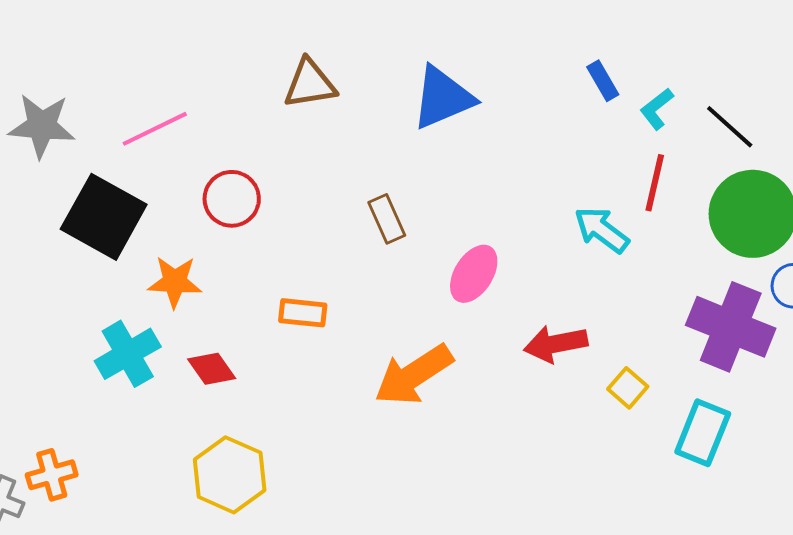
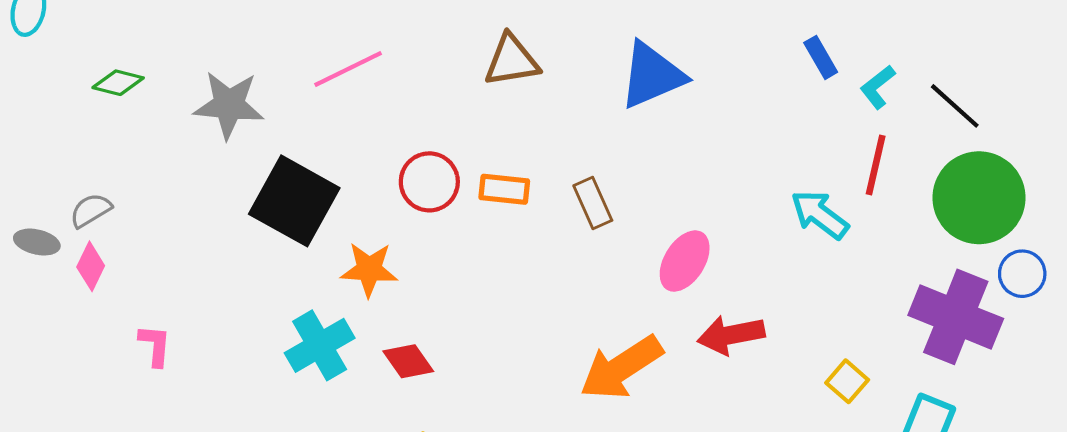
pink line: (155, 129) -> (348, 69), moved
orange rectangle: (303, 313) -> (504, 189), moved
red arrow: (556, 344) -> (731, 335), moved

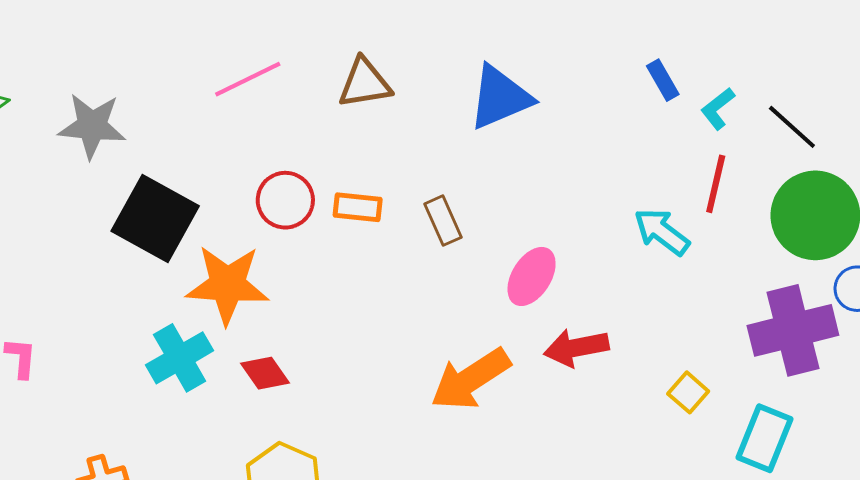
pink line: (348, 69) -> (248, 79), moved
orange star: (369, 269) -> (227, 285), size x1.5
purple cross: (956, 317) -> (793, 330), turned -36

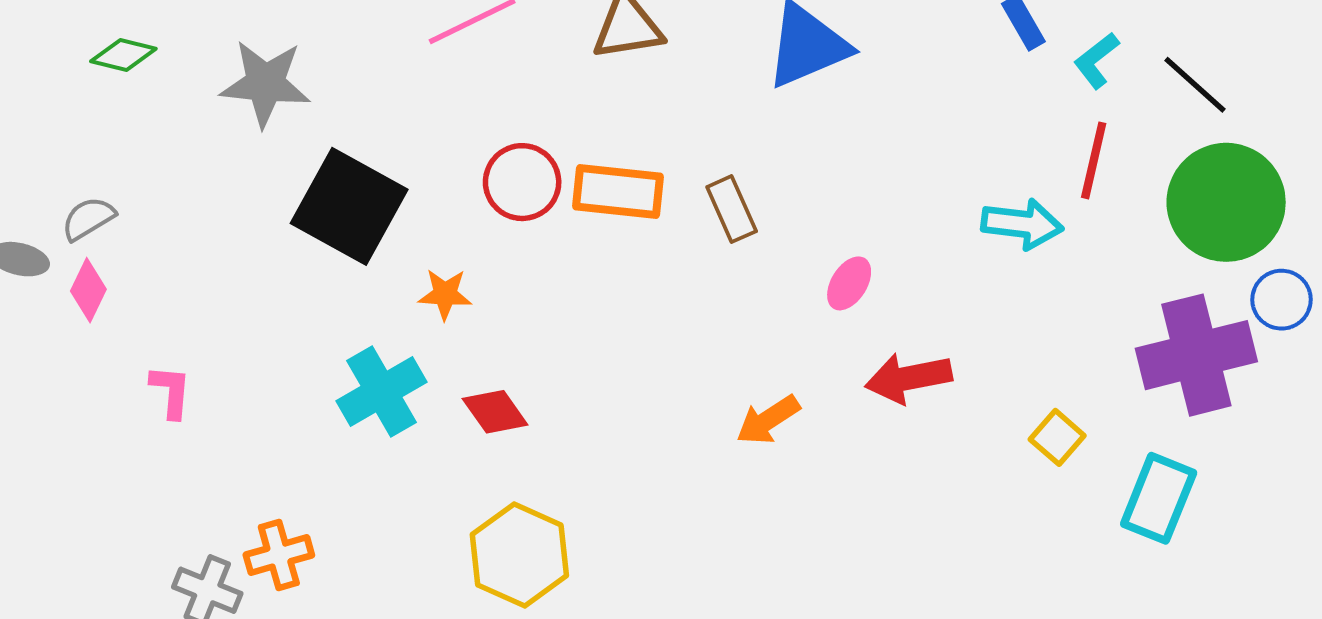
orange rectangle: (358, 207) -> (618, 192), size x1.4
cyan arrow: (662, 232) -> (1022, 224), turned 150
pink ellipse: (532, 276) -> (849, 283), size x0.7
orange star: (227, 285) -> (445, 294), size x0.5
orange arrow: (470, 379) -> (768, 420), size x0.6

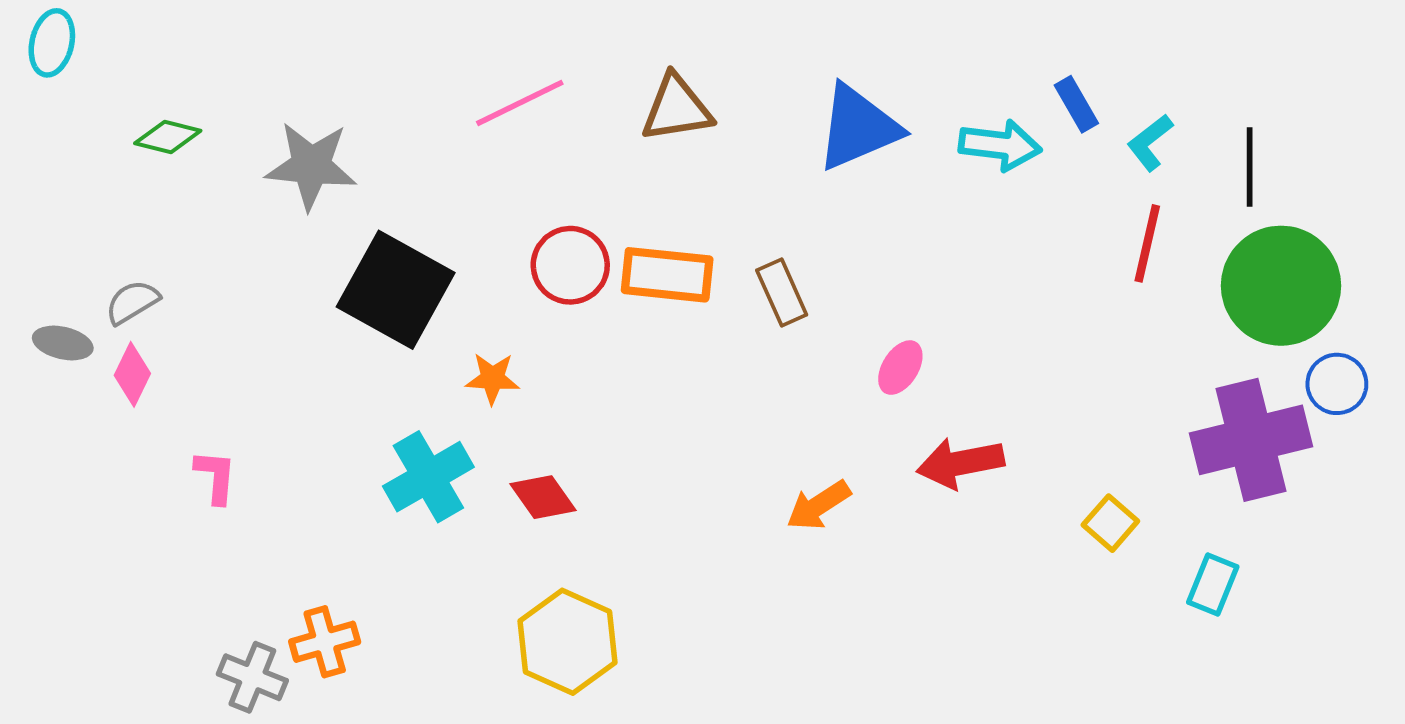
black line: (1195, 85) -> (1250, 167), turned 48
cyan arrow: (1022, 224) -> (1000, 145), moved
cyan rectangle: (1159, 498) -> (1213, 584), size x0.7

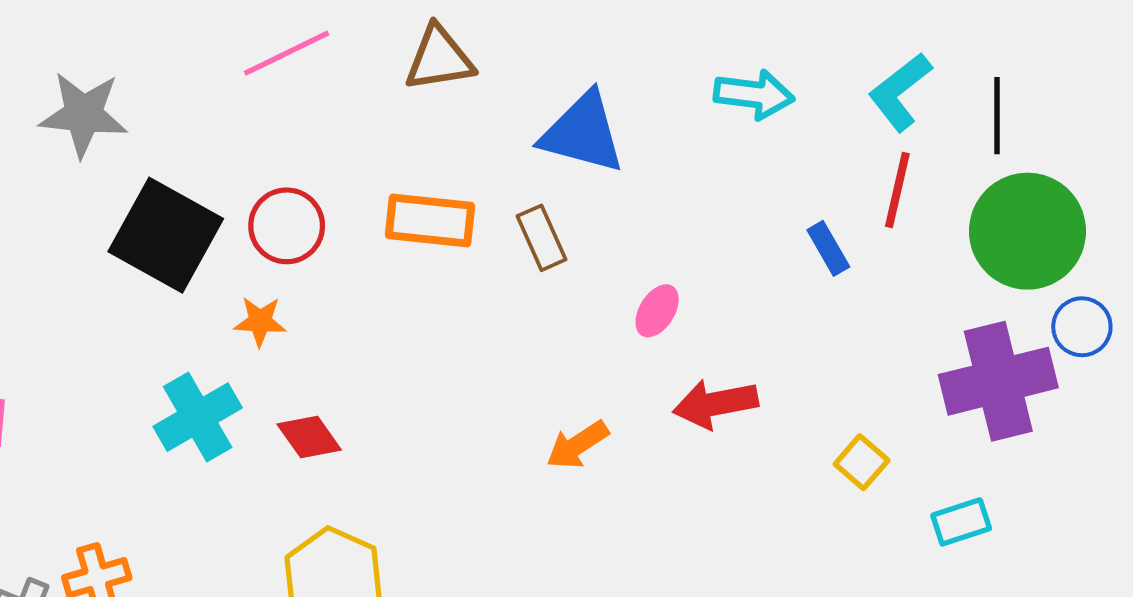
blue rectangle: (1076, 104) -> (828, 248), moved
blue triangle: (858, 127) -> (583, 133), moved, turned 38
cyan L-shape: (1150, 142) -> (900, 92), size x1.4
red circle: (570, 265) -> (287, 226), moved
cyan rectangle: (1213, 584) -> (961, 522), turned 50

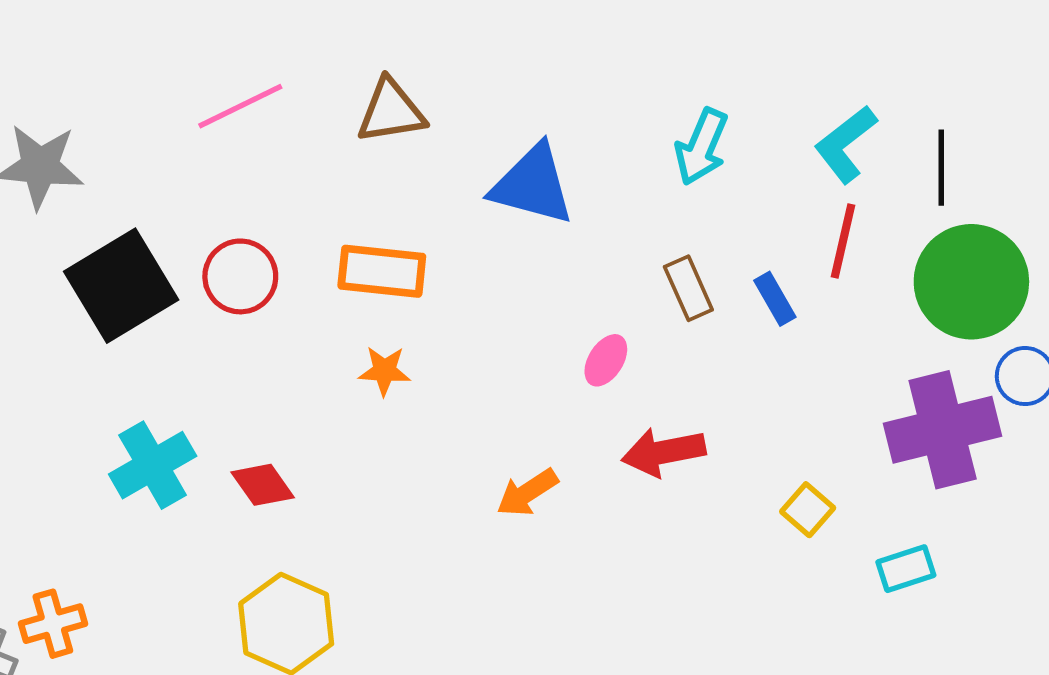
cyan arrow: (754, 94) -> (702, 147), turned 106
black square: (166, 235) -> (121, 286), turned 30
brown rectangle: (542, 238) -> (688, 288), moved
orange star: (260, 321) -> (384, 371), moved

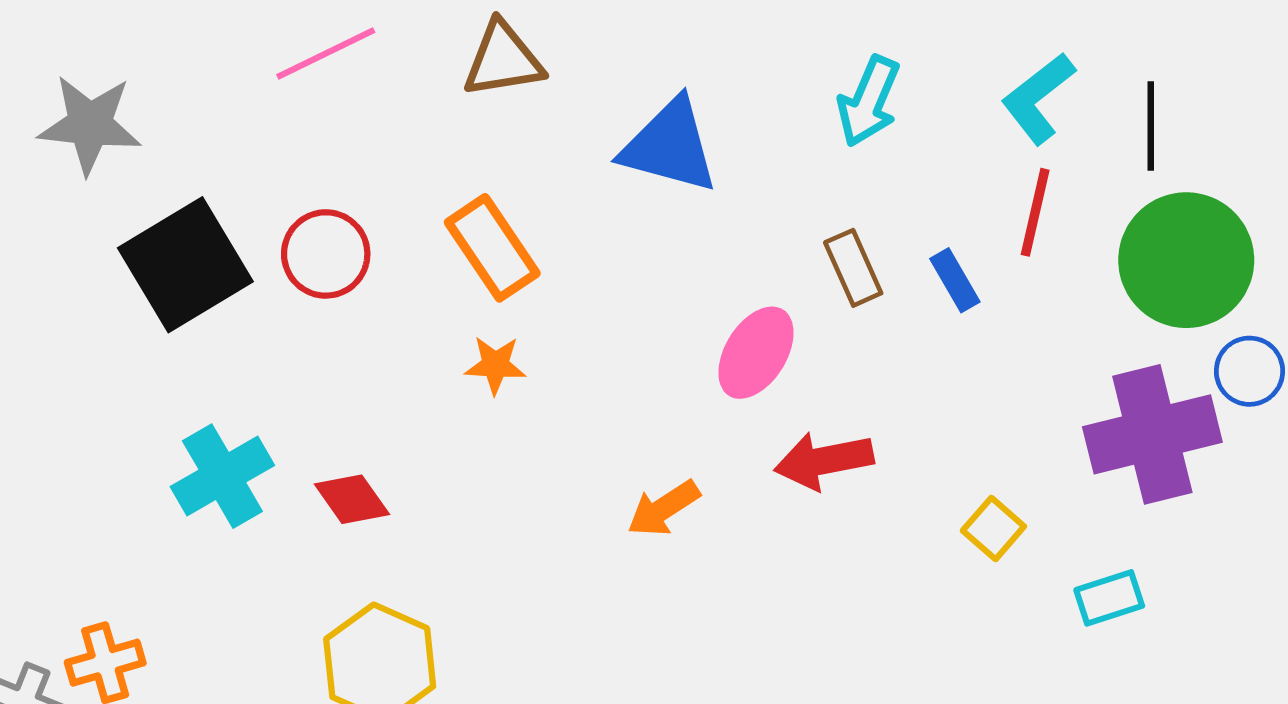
orange rectangle: (382, 271) -> (492, 248), turned 50
pink ellipse: (606, 360) -> (756, 353), size x1.5

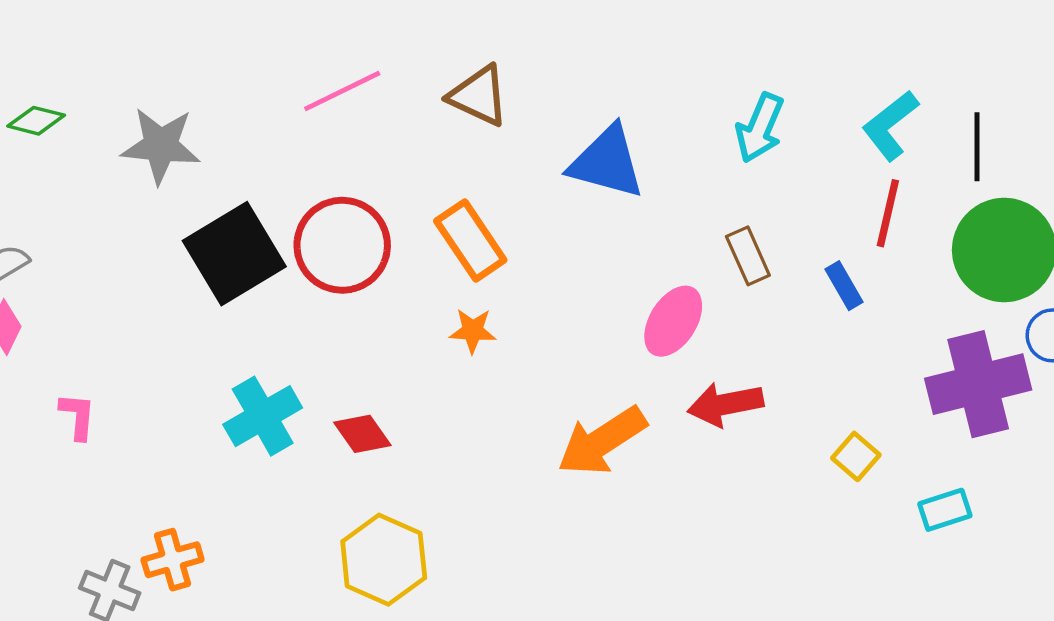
brown triangle: (503, 60) -> (479, 96), turned 34
red circle: (326, 254) -> (342, 245), size x1.4
blue rectangle: (955, 280) -> (844, 286), moved
orange arrow: (663, 508) -> (602, 441), size x1.6

